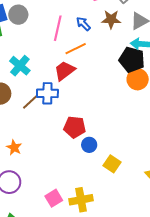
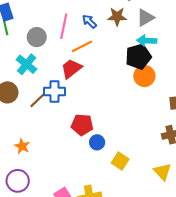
gray circle: (18, 15) -> (37, 37), moved
black pentagon: (132, 60) -> (138, 57), turned -30

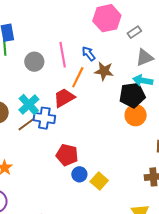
brown star: (117, 17) -> (104, 71), moved
pink line: (64, 26) -> (63, 55), turned -30
orange line: (82, 46) -> (78, 77), turned -45
cyan cross: (27, 64) -> (29, 105), moved
yellow square: (120, 161) -> (99, 181), moved

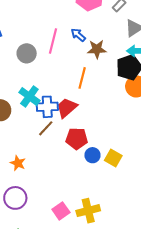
pink line: (63, 55) -> (53, 41), turned 35
orange line: (78, 77) -> (82, 78), moved
red trapezoid: (64, 98) -> (67, 108), moved
brown line: (26, 124) -> (46, 128), moved

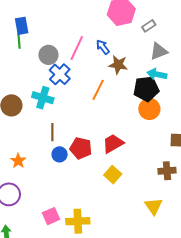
cyan cross: (29, 96) -> (43, 98), turned -30
blue cross: (47, 107) -> (60, 74), moved, turned 35
red trapezoid: (67, 108) -> (113, 144), moved
brown line: (46, 128) -> (52, 132), turned -54
blue circle: (92, 155) -> (60, 154), moved

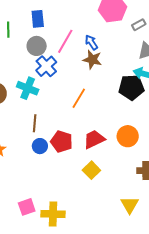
blue rectangle: (22, 26) -> (38, 19), moved
brown star: (118, 65) -> (92, 60), moved
orange line: (98, 90) -> (79, 98), moved
orange circle: (149, 109) -> (128, 136), moved

